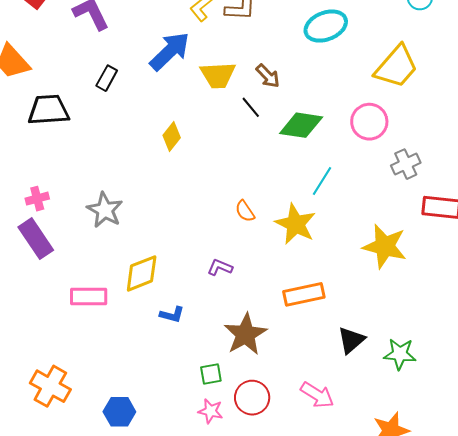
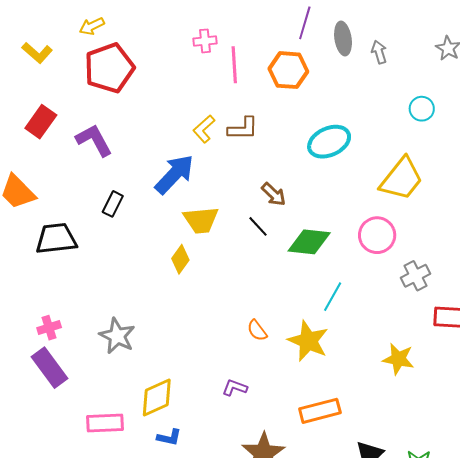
yellow trapezoid: (218, 75) -> (201, 220), moved
yellow star: (385, 246) -> (398, 359), size x0.7
blue L-shape: (172, 315) -> (169, 437), moved

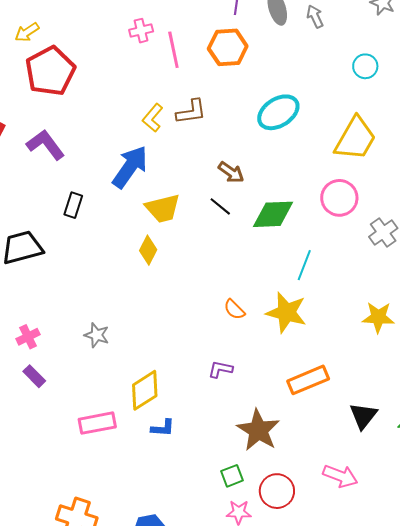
gray star: (117, 336) -> (97, 335), size x0.7
purple rectangle: (49, 368) -> (34, 376), size x0.6

